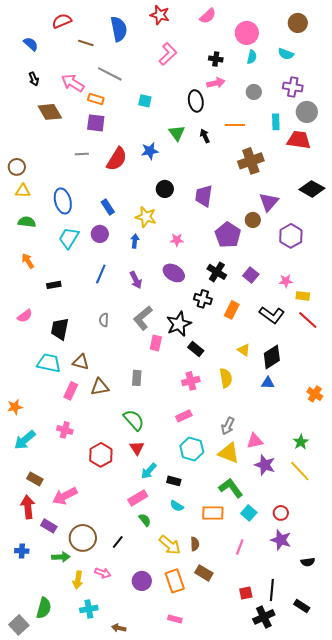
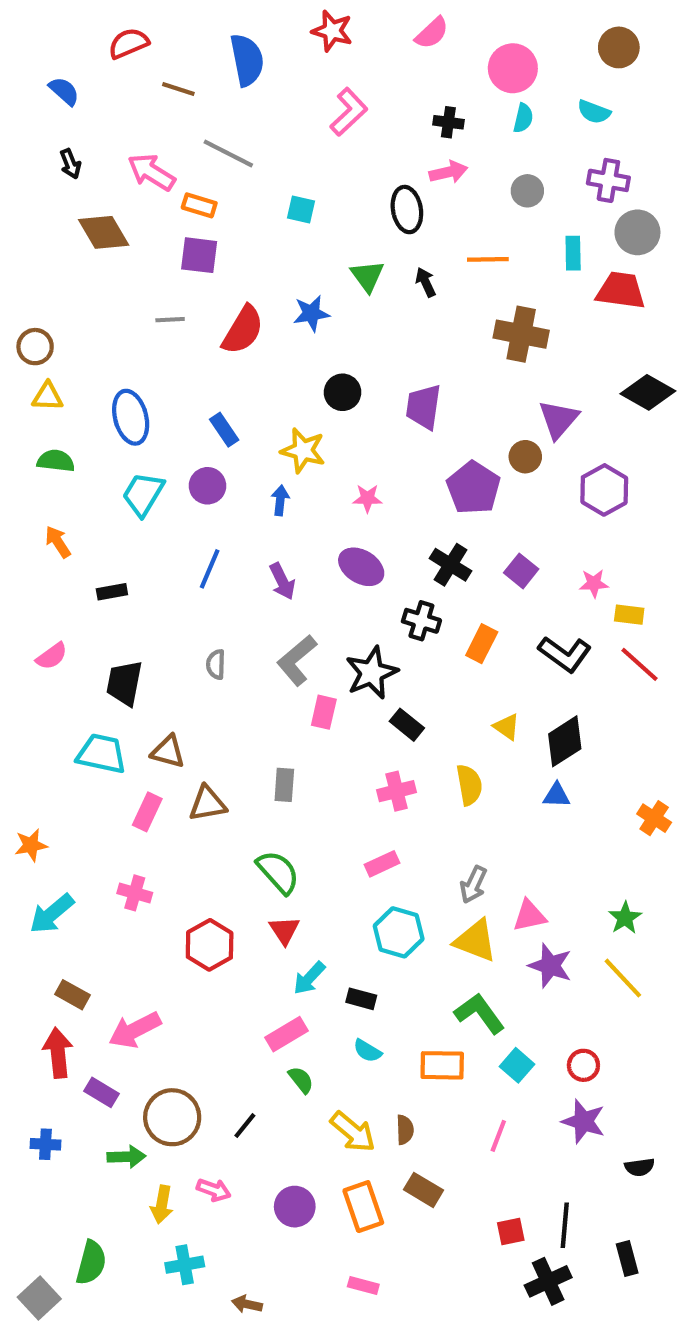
brown cross: (251, 161) -> (521, 334), turned 30
black rectangle: (302, 606) -> (627, 1258), turned 42

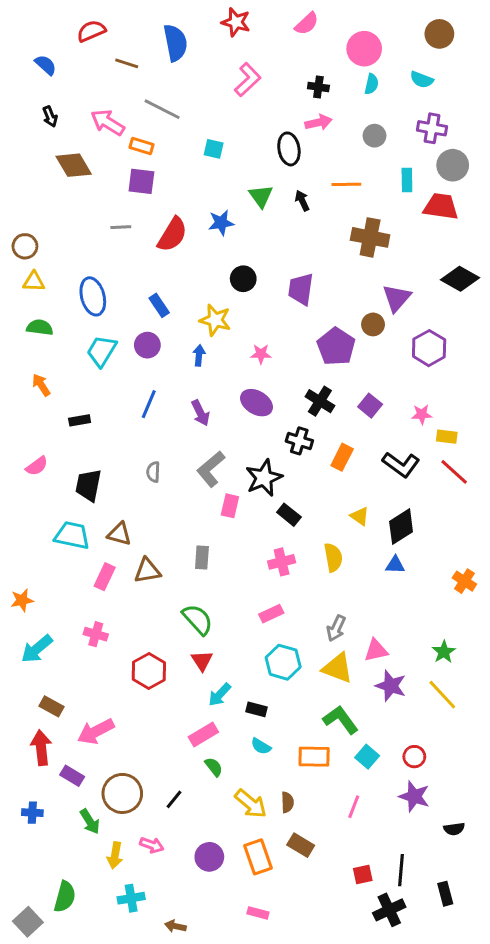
green arrow: (126, 1157) -> (90, 821), turned 60

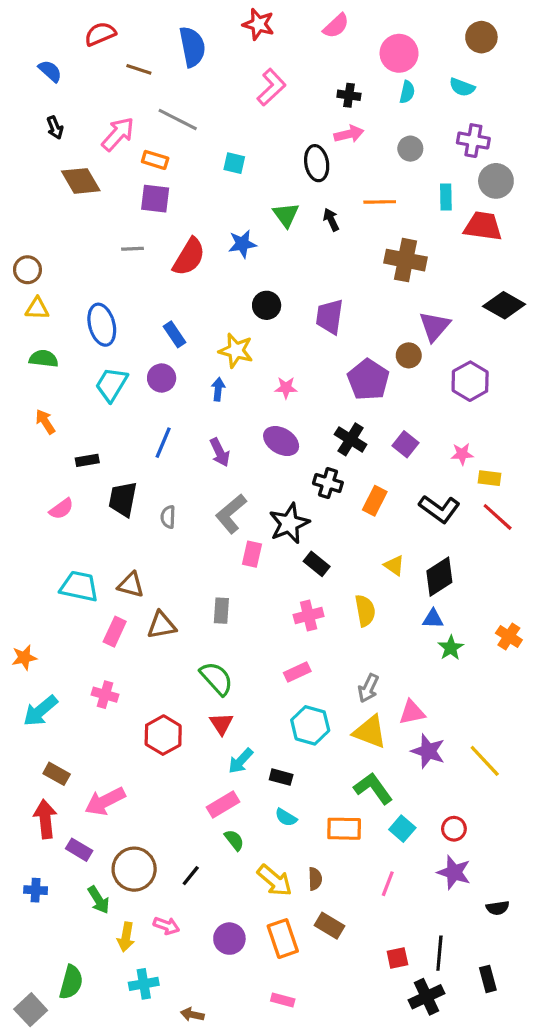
pink arrow: (108, 122) -> (118, 134), turned 100
pink semicircle: (37, 466) -> (61, 509), moved
black trapezoid: (88, 485) -> (123, 499), moved
green star: (444, 652) -> (451, 648), moved

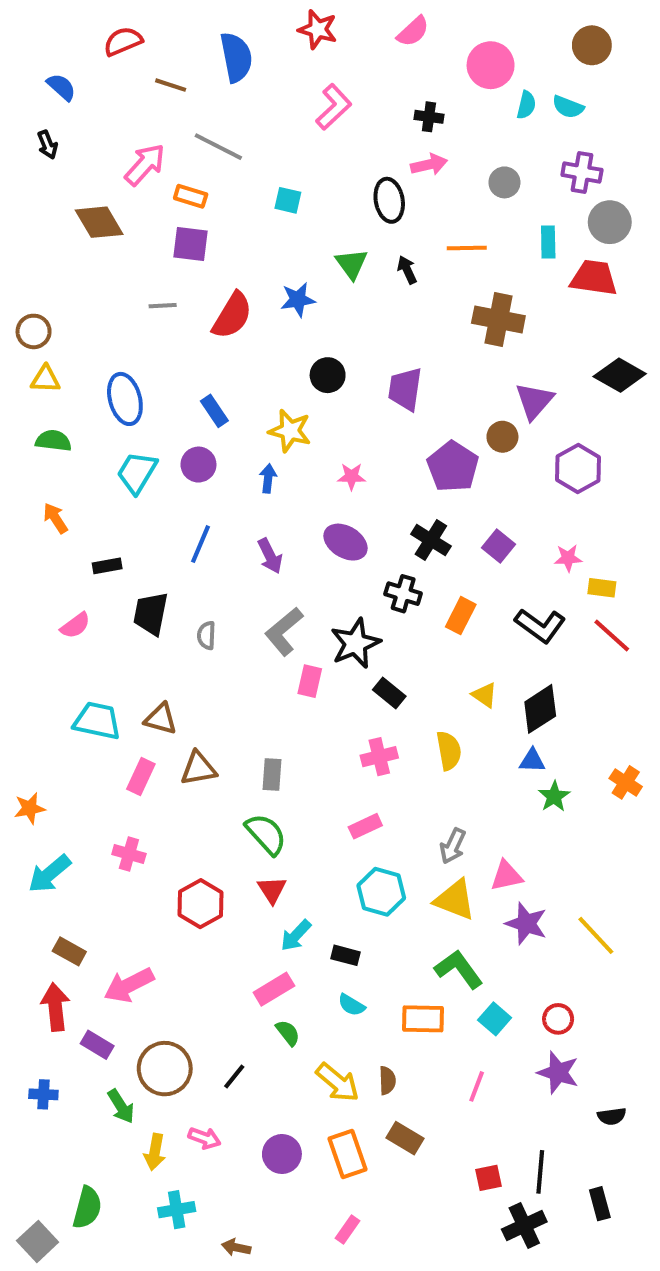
cyan semicircle: (407, 92) -> (526, 105), moved
black arrow: (55, 128) -> (47, 145), moved
gray rectangle: (221, 611) -> (272, 775), moved
pink rectangle: (283, 1000) -> (347, 1230), turned -70

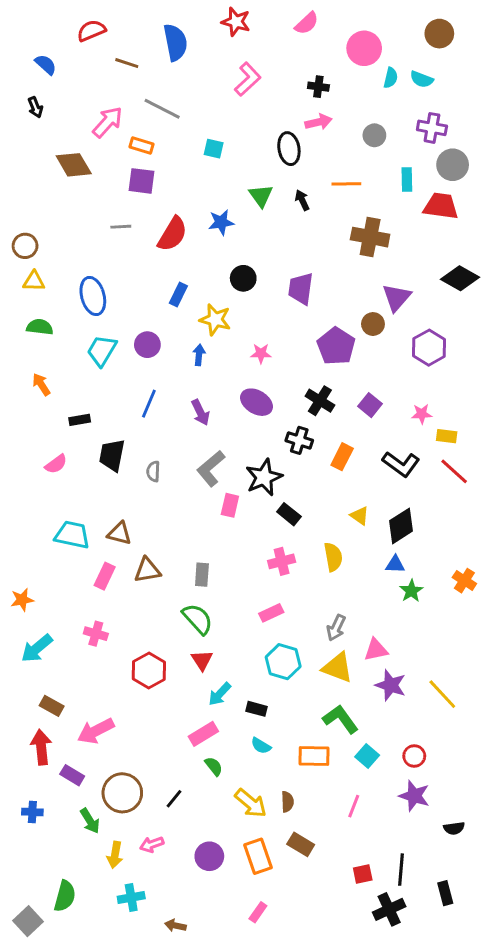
blue rectangle: (214, 411) -> (178, 295), moved, turned 60
pink arrow: (204, 1138) -> (152, 844), turned 140

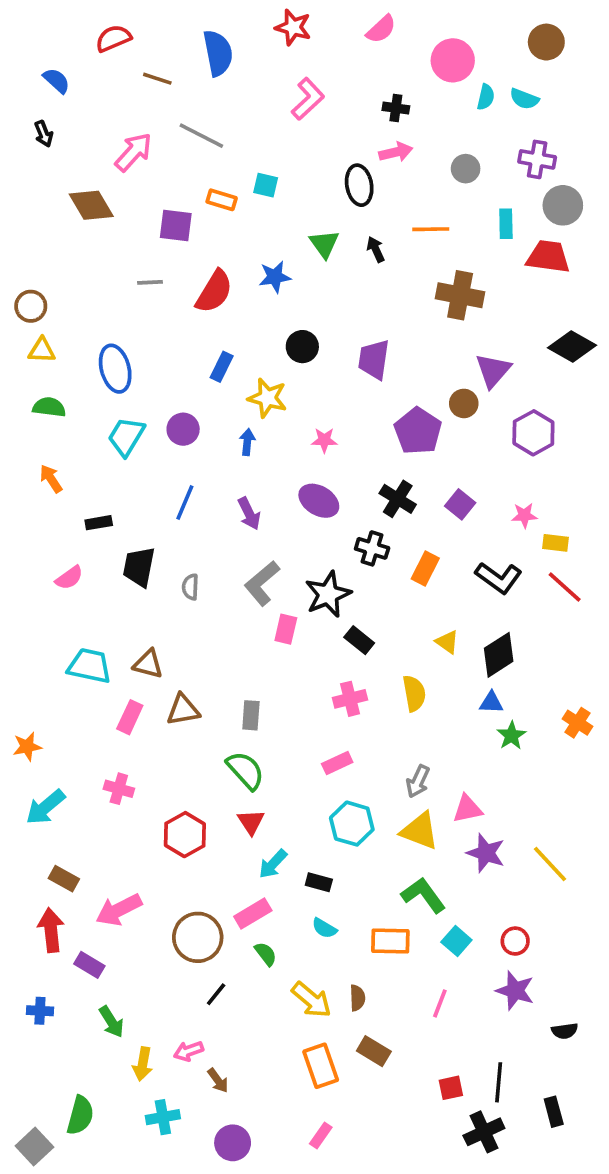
orange rectangle: (141, 146) -> (222, 200), moved
brown circle: (122, 793) -> (198, 937), moved
purple circle: (209, 856) -> (233, 1143), moved
brown arrow: (175, 926) -> (218, 1080), moved, turned -138

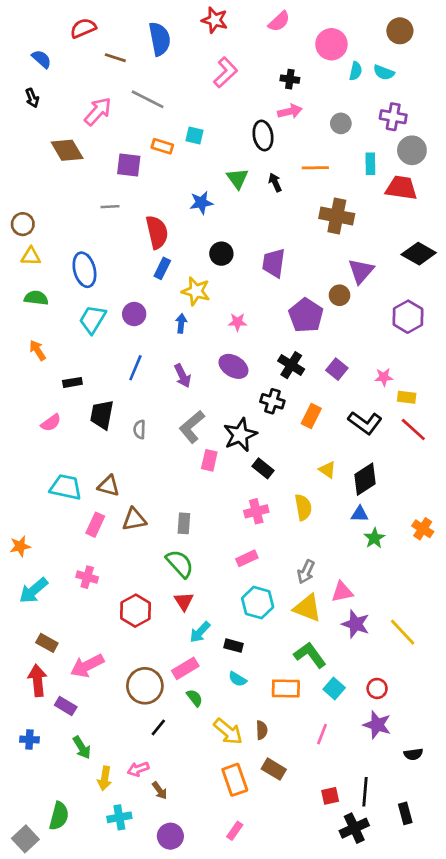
red semicircle: (214, 292) -> (157, 232), moved, turned -44
purple hexagon: (533, 433) -> (408, 317), moved

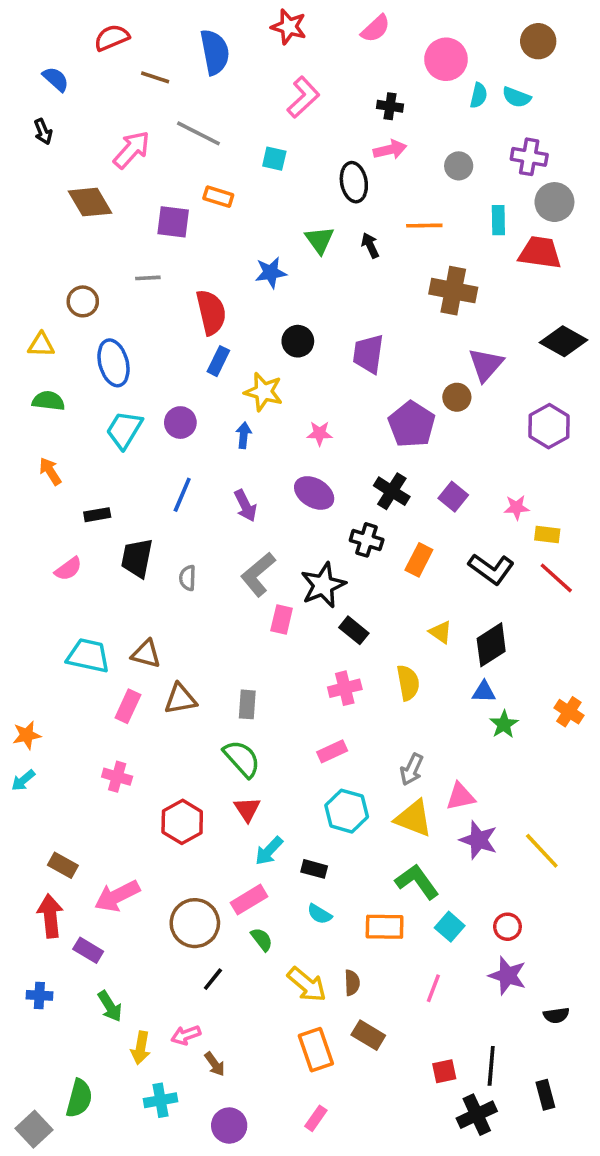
cyan square: (195, 136) -> (274, 159), moved
brown circle: (23, 224) -> (83, 301), moved
cyan arrow: (33, 591) -> (23, 780), moved, size x0.6

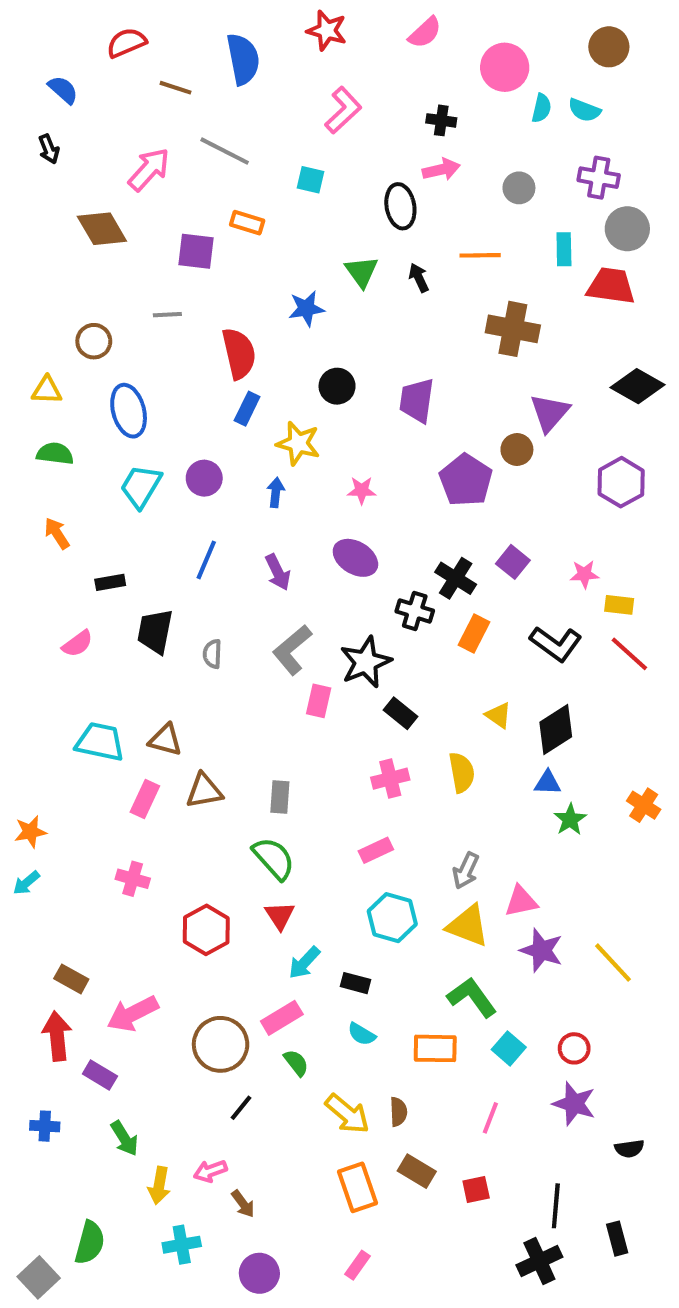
black cross: (392, 491) -> (456, 578), moved
red square: (444, 1071) -> (476, 1189), moved

